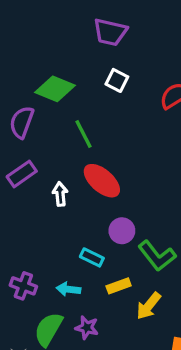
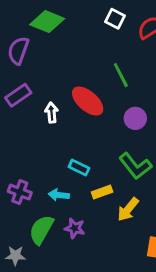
white square: (117, 80) -> (115, 19), moved
green line: (83, 134) -> (121, 75), moved
purple circle: (122, 231) -> (135, 118), moved

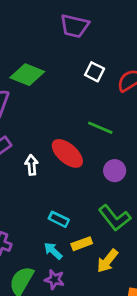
green line: (121, 75) -> (100, 128), turned -40
cyan arrow: (59, 195) -> (53, 251), moved, turned 36

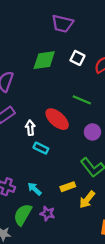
green diamond: (27, 75) -> (44, 60), moved, turned -30
cyan rectangle: (59, 219) -> (41, 148), moved
cyan arrow: (53, 251) -> (35, 189), moved

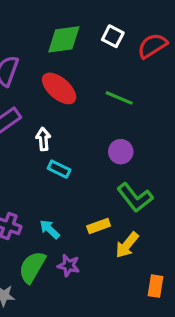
red ellipse: (57, 119) -> (59, 88), moved
purple circle: (92, 132) -> (121, 152), moved

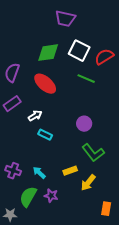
white square: (113, 36) -> (79, 51), size x1.5
green line: (119, 98) -> (86, 79), moved
white arrow: (43, 139) -> (35, 116), turned 64

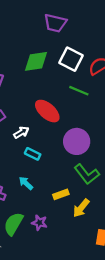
red ellipse: (45, 84) -> (47, 111), moved
purple circle: (84, 124) -> (77, 141), size x1.5
cyan arrow: (39, 173) -> (26, 183), moved

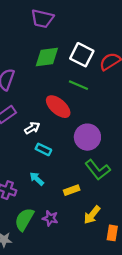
purple trapezoid: (55, 23) -> (42, 19), moved
green line: (79, 91) -> (78, 85), moved
yellow arrow: (81, 208) -> (92, 215), moved

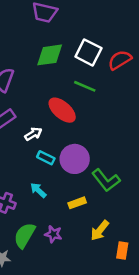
purple circle: (87, 137) -> (75, 159), moved

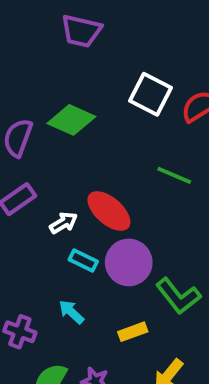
green diamond: (50, 55) -> (71, 120), moved, turned 32
green line: (85, 86) -> (174, 175), moved
red ellipse: (62, 110) -> (109, 211), moved

